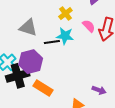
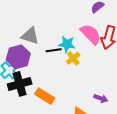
yellow cross: (65, 13) -> (73, 58), moved
pink semicircle: (89, 26) -> (91, 34), size x1.6
purple hexagon: (31, 62) -> (18, 57), moved

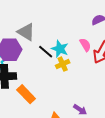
pink semicircle: (91, 34) -> (85, 45), size x0.6
black line: (54, 50) -> (46, 52), turned 35

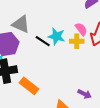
yellow cross: (63, 64) -> (77, 41), moved, turned 32

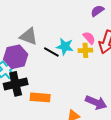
orange rectangle: (29, 86) -> (40, 97), turned -30
purple arrow: (85, 94) -> (96, 103), size x1.5

